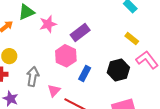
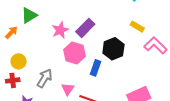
pink star: (48, 24) -> (60, 30), moved
black hexagon: (118, 70) -> (113, 49), moved
gray arrow: (33, 76) -> (45, 78), turned 30

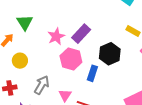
green triangle: (29, 15) -> (25, 22), turned -30
yellow circle: (19, 61) -> (20, 61), moved

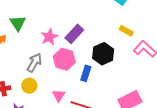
yellow circle: (20, 61) -> (29, 86), moved
gray arrow: (42, 85) -> (34, 62), moved

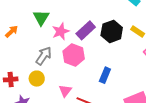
green triangle: (18, 23) -> (41, 18), moved
black hexagon: (103, 54) -> (112, 31), moved
blue rectangle: (86, 73) -> (105, 75), moved

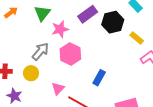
purple rectangle: (86, 30) -> (88, 14), moved
orange arrow: (12, 31) -> (11, 12), moved
black hexagon: (112, 31) -> (113, 22), moved

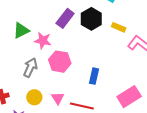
green triangle: (42, 13) -> (21, 30), turned 42
pink star: (60, 29) -> (43, 41), turned -30
yellow circle: (31, 73) -> (34, 97), moved

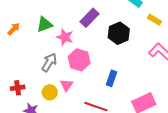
black hexagon: (91, 19) -> (119, 33), moved
yellow rectangle: (119, 27) -> (155, 20), moved
pink triangle: (58, 98) -> (67, 85), moved

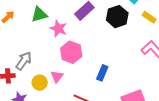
black hexagon: (119, 33) -> (117, 17), moved
gray arrow: (49, 62) -> (24, 61), moved

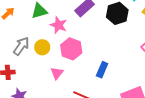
gray arrow: (24, 61) -> (21, 46), moved
yellow circle: (40, 83) -> (42, 47), moved

